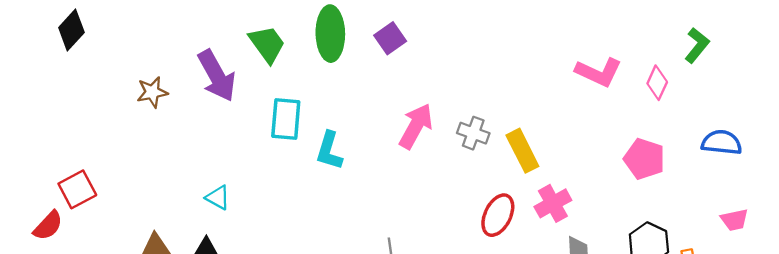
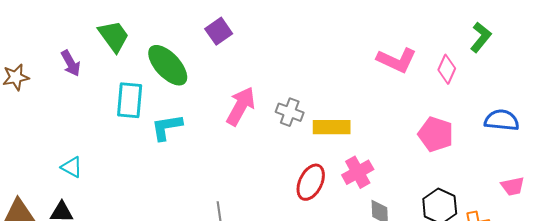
green ellipse: (330, 34) -> (168, 65), moved, turned -42
purple arrow: (217, 76) -> (71, 63), size x0.6
cyan L-shape: (329, 151) -> (167, 127), turned 64
yellow rectangle: (522, 151) -> (332, 127), turned -63

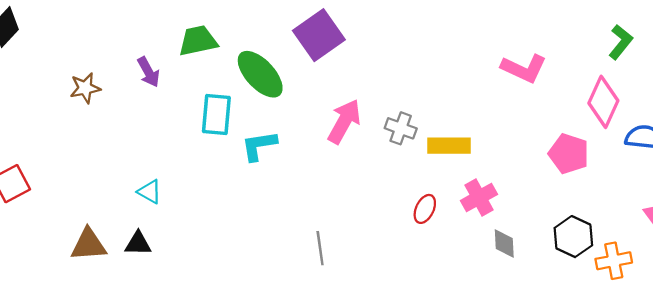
purple square: (219, 31) -> (319, 35), size x1.6
green trapezoid: (114, 36) -> (198, 41), turned -66
pink diamond: (447, 69) -> (603, 102), moved, size x1.5
red ellipse: (311, 182) -> (425, 209), size x0.7

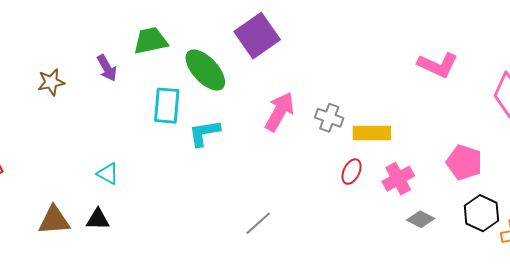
pink pentagon: (569, 154) -> (464, 162), moved
red ellipse: (425, 209) -> (352, 172), moved
gray diamond: (504, 243) -> (421, 219), turned -60
gray line: (320, 248) -> (258, 223), turned 56

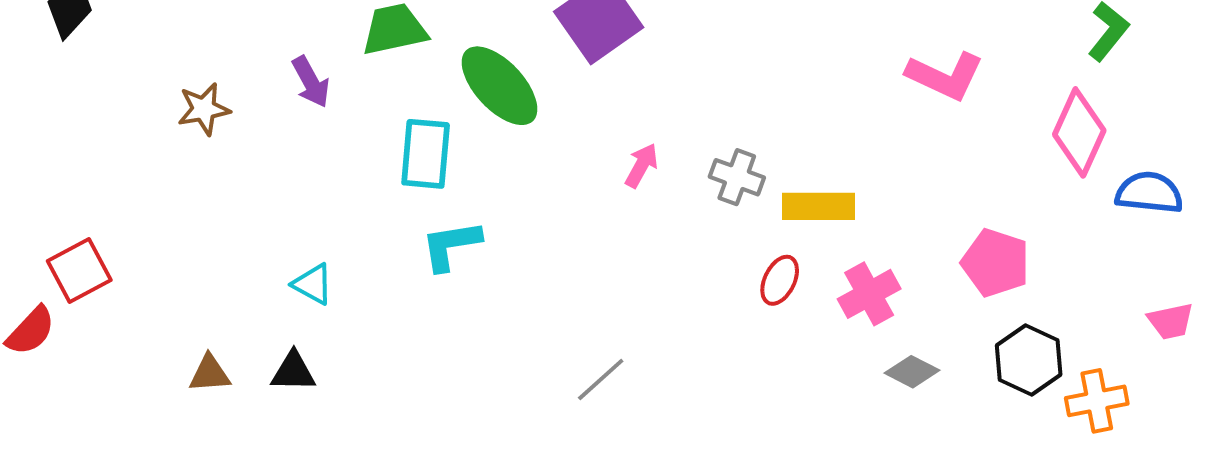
pink arrow: (279, 112) -> (642, 165), size x0.6
cyan L-shape: (204, 133) -> (451, 245), moved
brown triangle: (54, 220) -> (210, 374), size x0.7

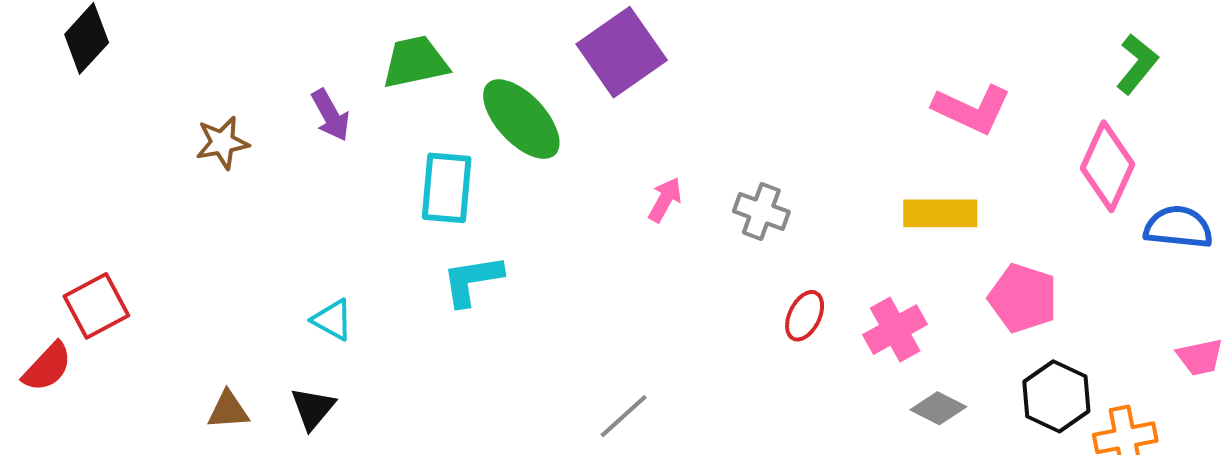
yellow rectangle: (819, 206) -> (940, 213), moved
black triangle: (293, 372) -> (313, 408), turned -51

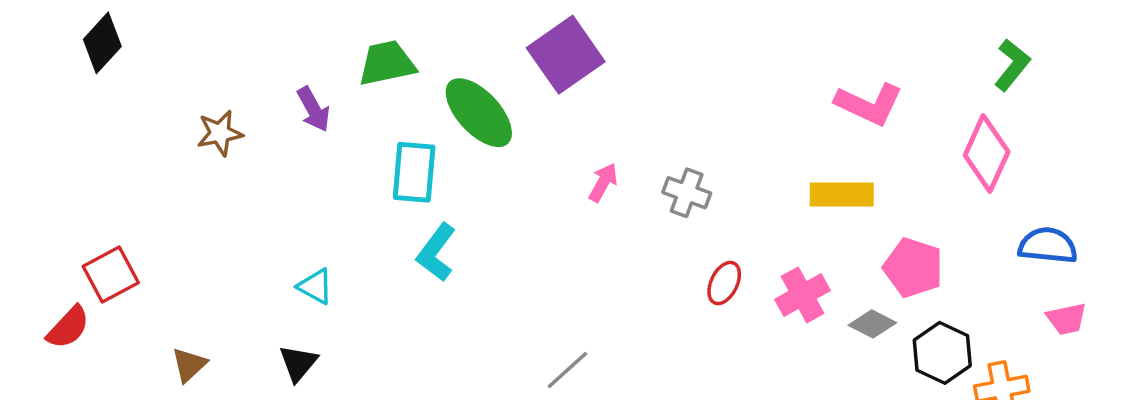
blue semicircle: (1178, 227) -> (1048, 246), moved
cyan L-shape: (472, 280) -> (436, 252), turned -44
gray diamond: (938, 408) -> (872, 324), moved
brown triangle: (228, 410) -> (189, 365), moved, turned -39

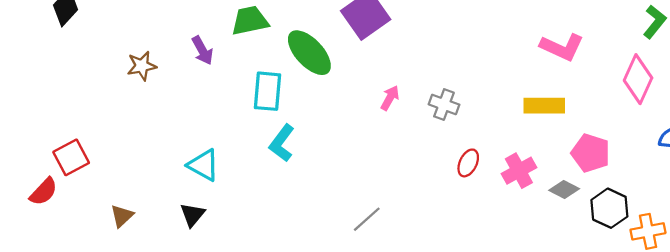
cyan triangle: (315, 286) -> (203, 165), size x1.4

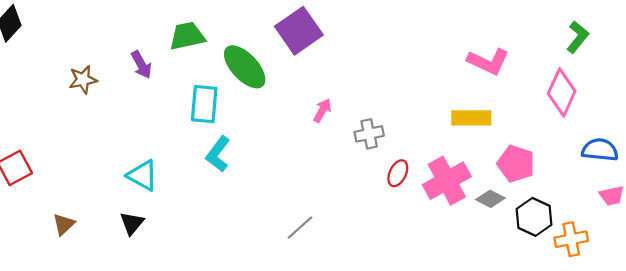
gray cross: (444, 104) -> (369, 134), moved, turned -32
pink cross: (519, 171) -> (447, 181), size x1.4

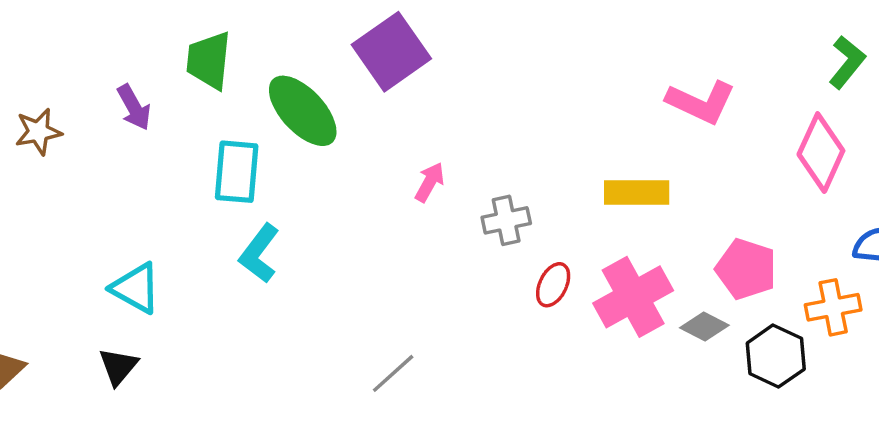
green trapezoid: (187, 36) -> (209, 60), turned -72
yellow rectangle: (471, 118) -> (637, 193), moved
orange cross: (571, 239) -> (833, 307), moved

